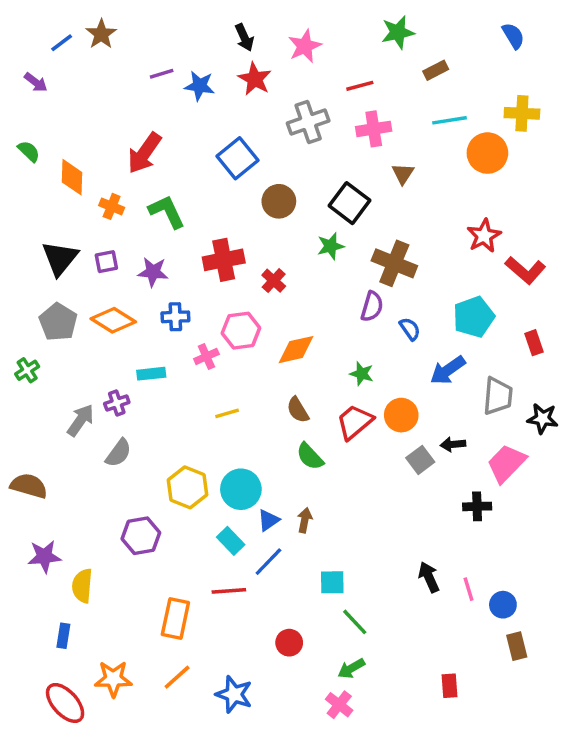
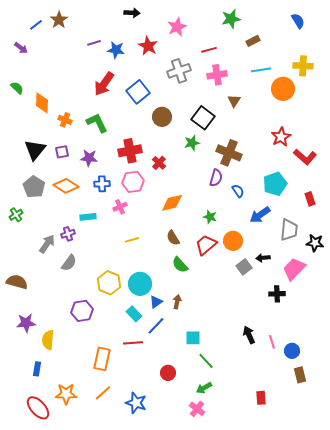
black arrow: (244, 38) -> (132, 13), moved, turned -63
red arrow: (144, 153) -> (104, 84), moved
pink hexagon: (241, 331) -> (133, 182), moved

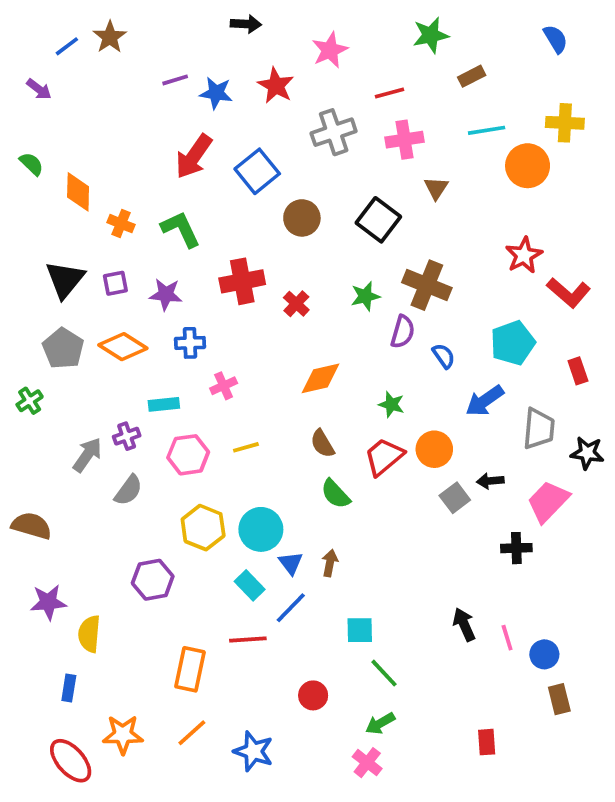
green star: (192, 143) -> (365, 296), moved
pink hexagon: (133, 182) -> (188, 455), moved
blue triangle: (156, 302) -> (291, 563), turned -32

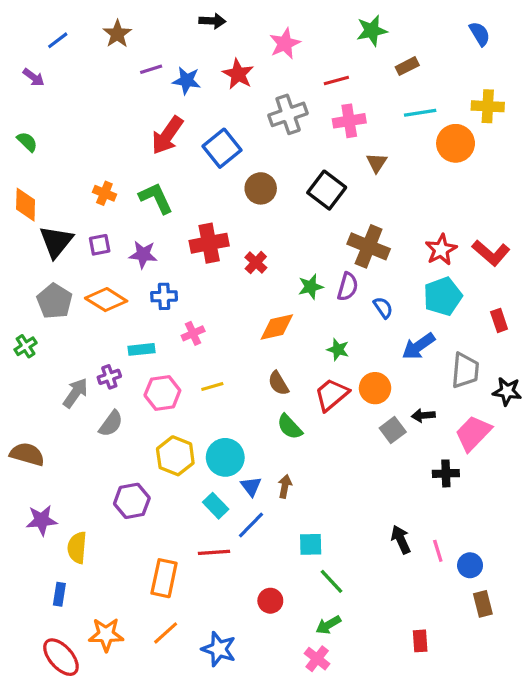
brown star: (110, 37) -> (117, 34), moved
orange diamond: (78, 192) -> (26, 205), moved
red star: (524, 255) -> (441, 250), moved
green star: (365, 296) -> (311, 287), moved

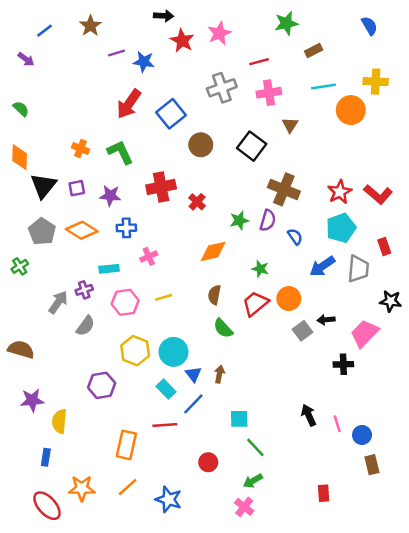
red star: (238, 74) -> (182, 41), moved
gray trapezoid: (465, 370) -> (358, 269), moved
brown semicircle: (278, 383) -> (214, 295), turned 42

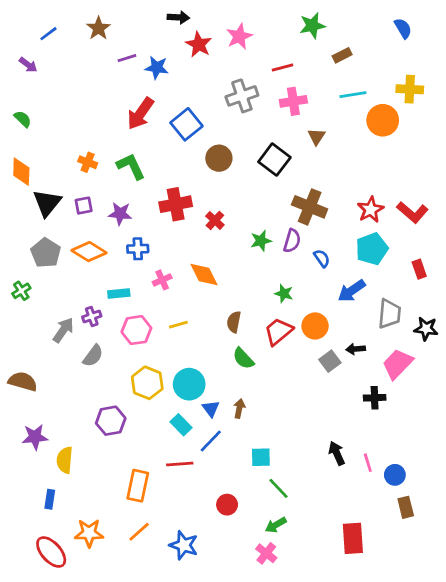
orange diamond: (213, 251) -> (204, 275), moved, turned 76
gray trapezoid: (358, 269) -> (389, 314), moved
red rectangle: (324, 493) -> (353, 538), size x1.6

